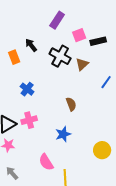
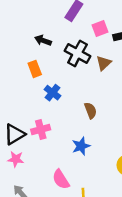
black arrow: (31, 45) -> (43, 40), turned -32
orange rectangle: (14, 57) -> (35, 69), moved
blue cross: (27, 89) -> (53, 93), moved

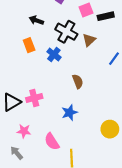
blue cross: (53, 93) -> (54, 54), moved
pink star: (16, 159) -> (24, 131), moved

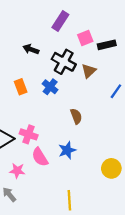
orange rectangle: (29, 45) -> (21, 87), moved
pink cross: (34, 98) -> (29, 134), turned 35
pink semicircle: (52, 142) -> (40, 157), moved

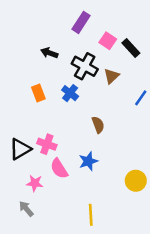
pink square: (85, 38) -> (108, 41), turned -35
black rectangle: (107, 45) -> (131, 48), turned 60

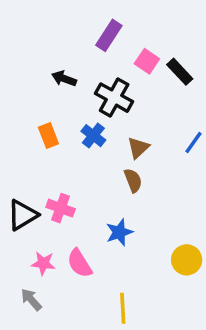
brown triangle: (111, 76) -> (138, 148), moved
pink semicircle: (59, 169) -> (80, 263), moved

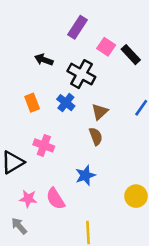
pink cross: (61, 208) -> (44, 145), moved

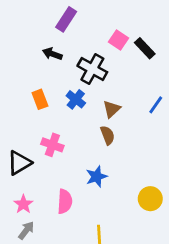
purple rectangle: (78, 27) -> (66, 19), moved
pink star: (28, 199) -> (23, 204), moved, turned 30
pink semicircle: (55, 199) -> (65, 201), turned -145
gray arrow: (19, 226) -> (26, 230), turned 78

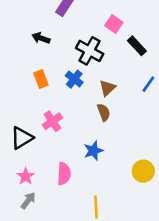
black rectangle: (145, 48) -> (137, 46), moved
black arrow: (52, 54) -> (41, 38), moved
pink cross: (52, 145) -> (52, 121), turned 36

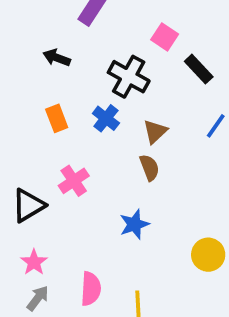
pink semicircle: (64, 174) -> (91, 289), moved

